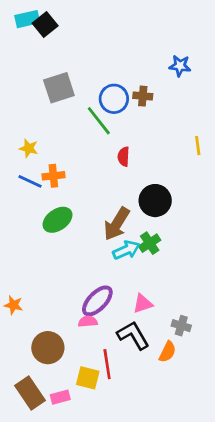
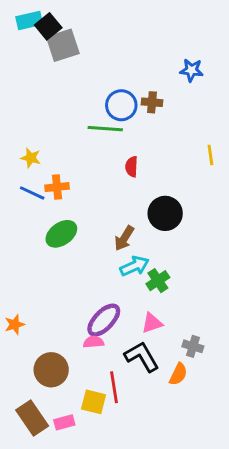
gray square: (59, 88) -> (63, 45), moved
green line: (99, 121) -> (105, 129), turned -48
brown arrow: (117, 224) -> (124, 238), size x0.7
green cross: (150, 243) -> (158, 281), moved
orange star: (14, 305) -> (15, 324), turned -30

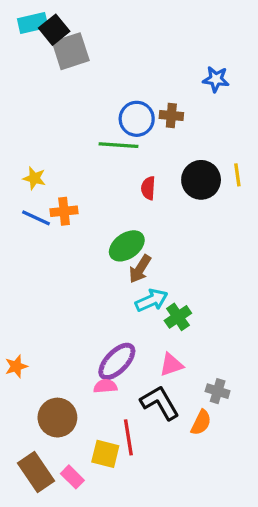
black circle: (165, 213) -> (201, 180), moved
green ellipse: (61, 234) -> (127, 246), moved
pink rectangle: (64, 422) -> (72, 477), turned 60

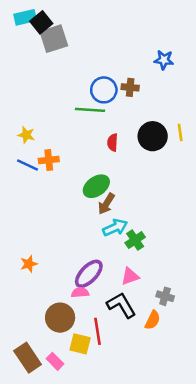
orange star: (16, 366) -> (29, 264), moved
brown circle: (57, 418) -> (60, 318), moved

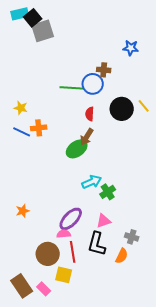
blue circle: (104, 90) -> (93, 84), moved
yellow line: (180, 132) -> (144, 106), turned -32
brown arrow: (106, 204) -> (87, 137), moved
black L-shape: (121, 305) -> (97, 244), turned -135
red line: (98, 331) -> (73, 252), moved

